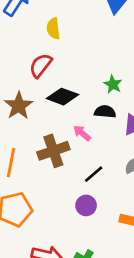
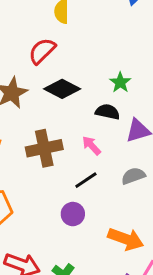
pink arrow: (82, 133) -> (91, 146), moved

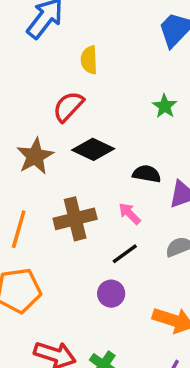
green star: (120, 82) -> (165, 106), moved

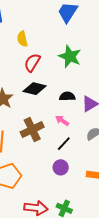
red semicircle: (68, 106) -> (32, 63), moved
green star: (165, 106) -> (70, 56), size x1.6

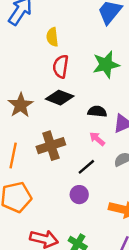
green star: (70, 56) -> (106, 65), turned 30
red semicircle: (32, 63) -> (61, 66), turned -30
pink arrow: (62, 121) -> (97, 139), moved

